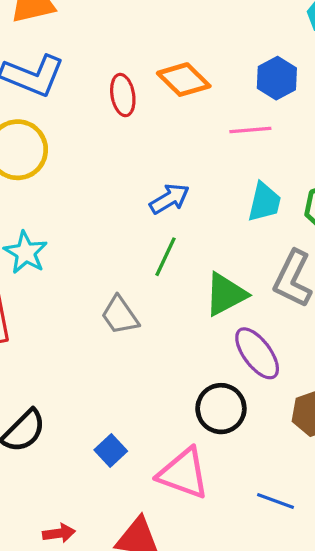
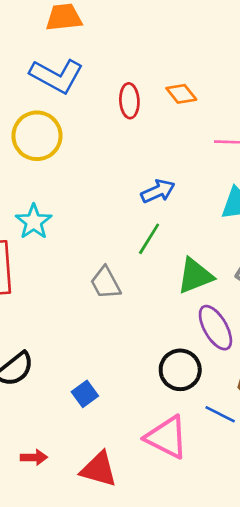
orange diamond: (184, 80) -> (181, 94), size x0.7
pink triangle: (183, 473) -> (167, 437), moved
blue line: (275, 501) -> (220, 414), moved

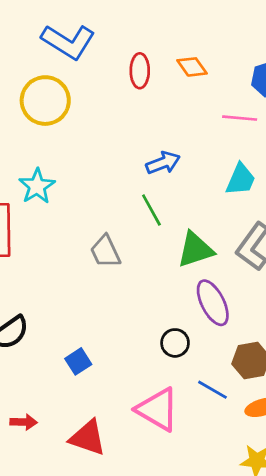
green line: (149, 239) -> (151, 210), turned -64
black circle: (180, 370) -> (175, 343), size x0.7

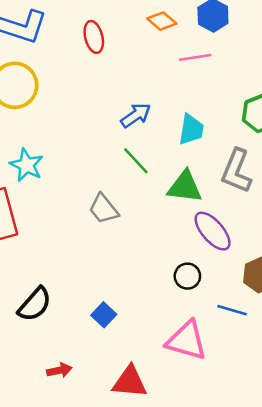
orange diamond: (192, 67) -> (162, 21), moved
cyan trapezoid: (241, 179) -> (191, 129), moved
green triangle: (195, 250) -> (185, 187), turned 39
red arrow: (24, 422) -> (59, 370), moved

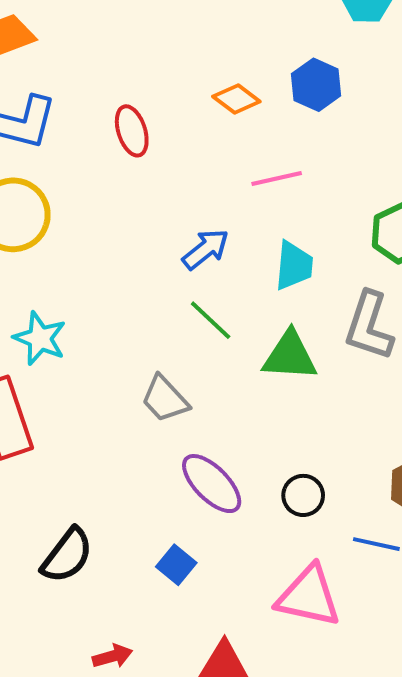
pink line: (195, 57) -> (277, 179), moved
purple ellipse: (213, 231) -> (212, 484), moved

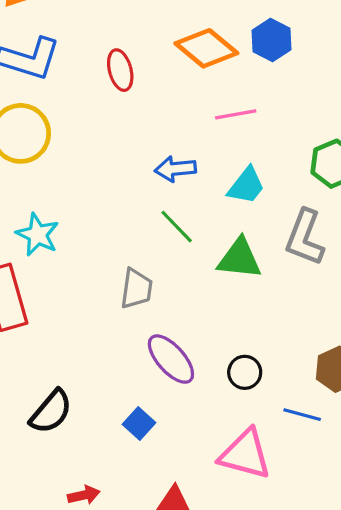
orange diamond: (236, 99) -> (206, 48), size x1.6
blue arrow: (206, 249) -> (175, 169), turned -150
cyan trapezoid: (294, 266) -> (246, 186), turned 30
gray trapezoid: (165, 399) -> (136, 289), turned -132

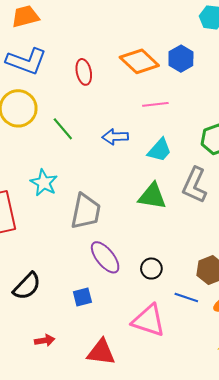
green line: (177, 227) -> (63, 129), moved
cyan star: (38, 235) -> (44, 183), moved
gray trapezoid: (136, 289) -> (86, 211), size x1.4
blue square: (139, 423) -> (82, 297), turned 30

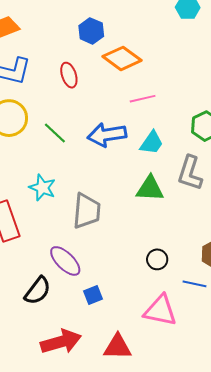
blue hexagon: (181, 59) -> (91, 31), moved
blue arrow: (115, 137) -> (107, 135), size x1.5
purple ellipse: (105, 257) -> (65, 261), moved
red arrow: (45, 340) -> (61, 342), size x2.0

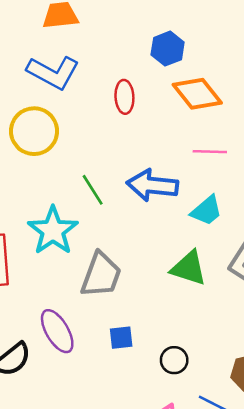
green line: (55, 133) -> (93, 190), moved
cyan star: (42, 188) -> (53, 231), size x1.4
blue square: (93, 295) -> (121, 338), moved

